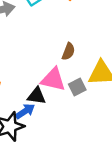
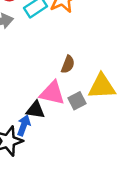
blue arrow: (25, 111) -> (24, 125), turned -36

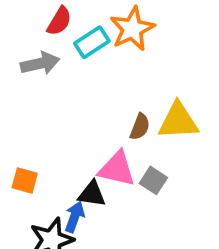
yellow triangle: (102, 86) -> (178, 121), moved
gray square: (77, 101) -> (153, 180), turned -30

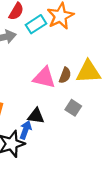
pink triangle: (117, 169) -> (44, 78), moved

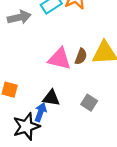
gray square: (73, 108) -> (89, 103), moved

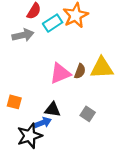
pink triangle: (60, 59) -> (60, 73), turned -35
blue arrow: (41, 112) -> (43, 123), turned 49

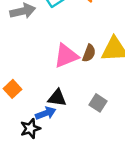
orange square: (14, 102) -> (12, 89), turned 32
black star: (30, 136) -> (30, 129), size x0.7

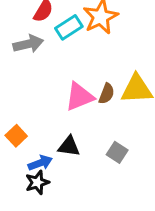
blue arrow: (46, 113) -> (40, 163), moved

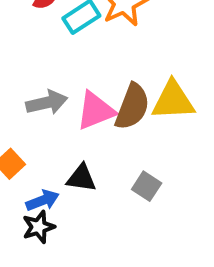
gray arrow: (28, 44) -> (47, 103), moved
brown semicircle: (107, 94) -> (132, 107), size x1.6

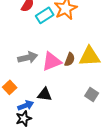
brown semicircle: (132, 107) -> (70, 59), size x0.6
gray square: (147, 186) -> (92, 94), moved

